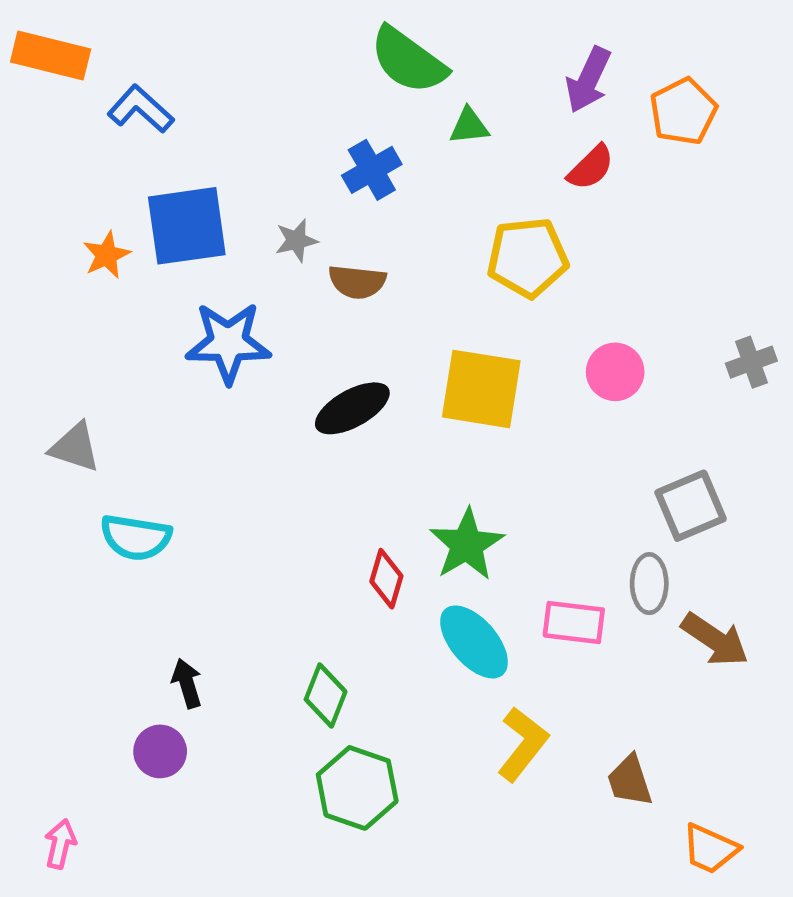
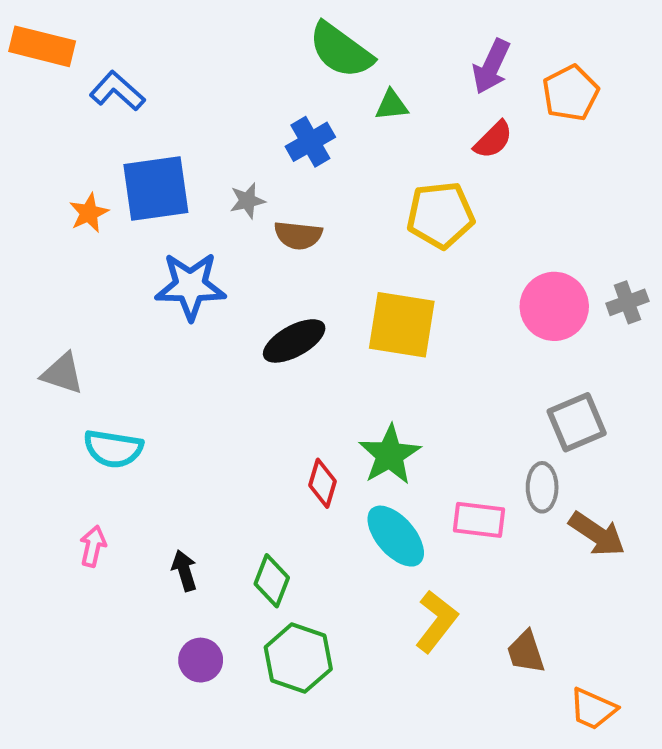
pink circle: (615, 372) -> (554, 306), moved, size x1.4
black arrow: (187, 683) -> (184, 571), moved
purple circle: (160, 751) -> (201, 660), moved
pink arrow: (60, 844) -> (93, 546), moved

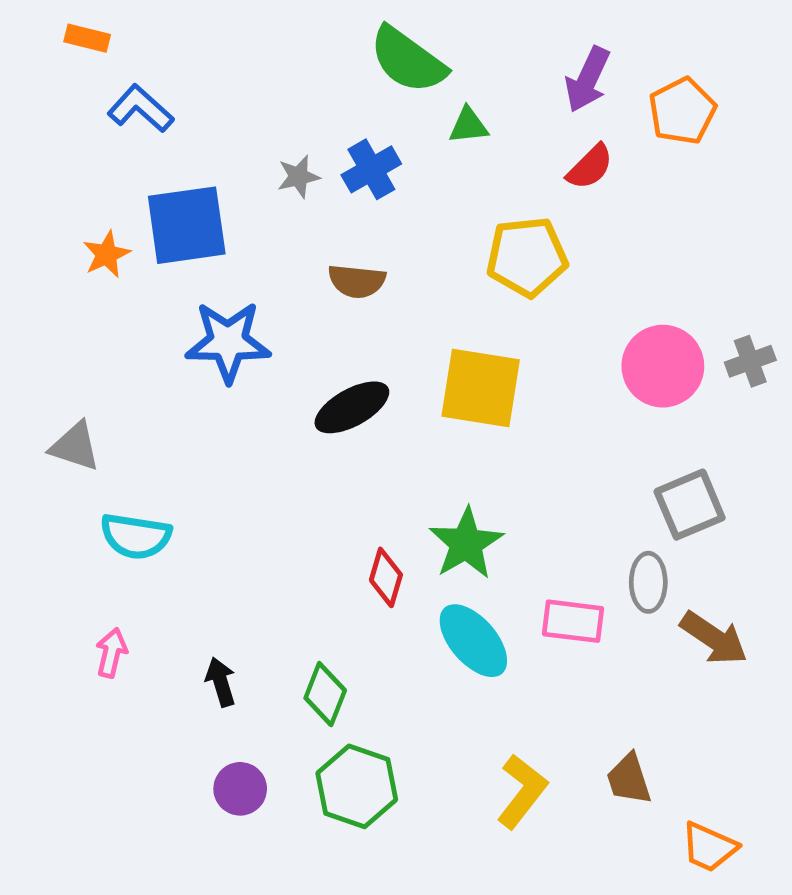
orange rectangle: (42, 46) -> (87, 38), moved, size x0.6
gray star: (247, 201) -> (298, 177), moved
yellow L-shape: (436, 621) -> (522, 791), moved

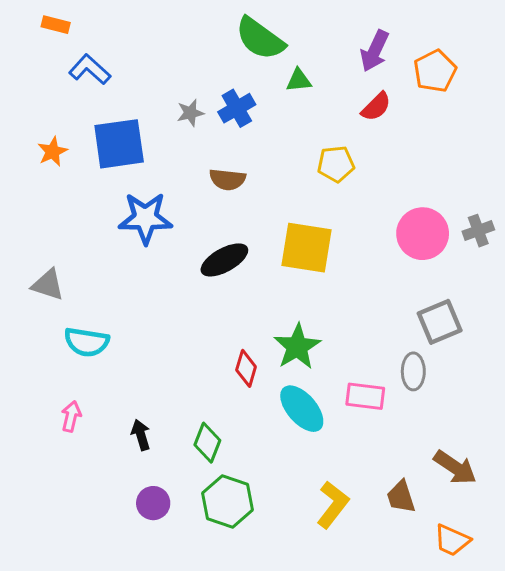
orange star: (107, 254) -> (53, 152), moved
yellow pentagon: (527, 257) -> (336, 164), size x0.7
brown arrow: (714, 638) -> (455, 467), moved

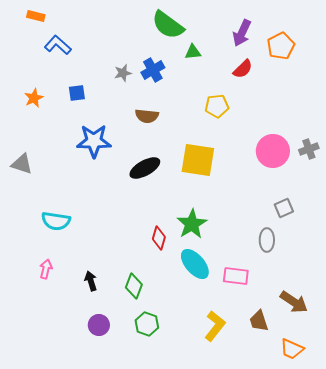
blue square: (119, 144) -> (77, 93), size x0.5
gray triangle: (48, 285) -> (22, 164), moved
gray square: (440, 322) -> (284, 208), size x0.7
pink rectangle: (365, 396) -> (236, 276), moved
green hexagon: (227, 502) -> (147, 324), size x0.7

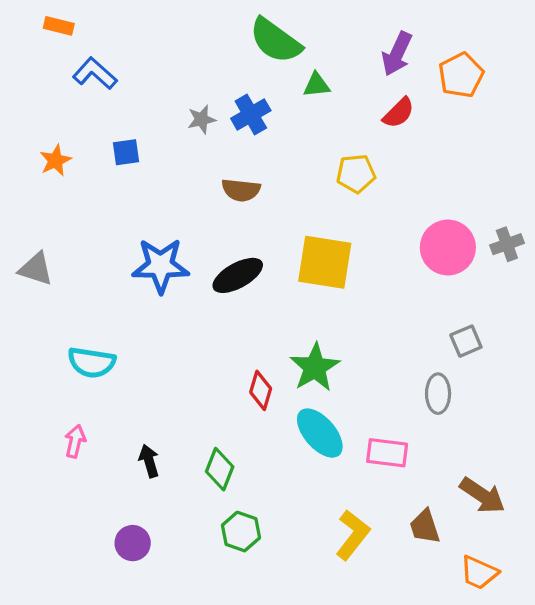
blue star: (94, 141) -> (161, 266), moved
purple circle: (99, 325) -> (133, 543), moved

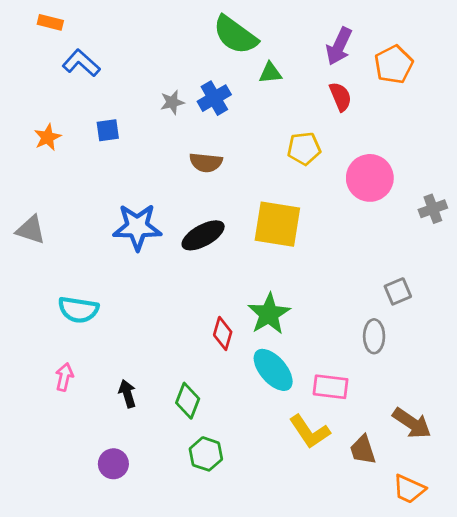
red semicircle: (399, 113) -> (340, 97), turned -68
pink circle: (448, 247) -> (370, 178), moved
yellow L-shape: (353, 535) -> (310, 432), moved, turned 108

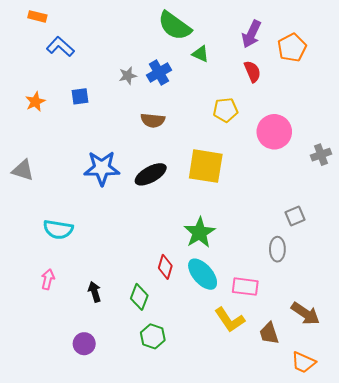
green triangle: (270, 73) -> (201, 54), turned 30
red diamond: (223, 333) -> (165, 267), moved

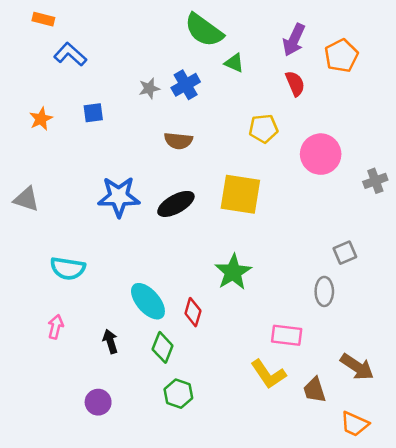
cyan ellipse: (203, 274) -> (148, 301), moved

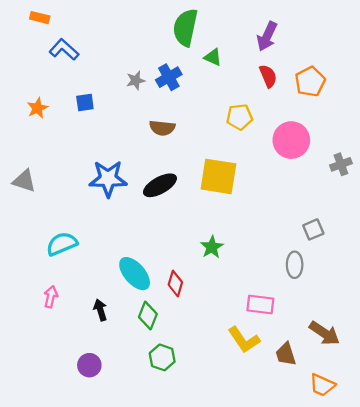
green semicircle: (204, 30) -> (185, 27), turned 66
orange pentagon: (341, 56) -> (310, 82), moved
cyan semicircle: (68, 268) -> (62, 244), turned 148
green star: (233, 272) -> (212, 247), size x0.7

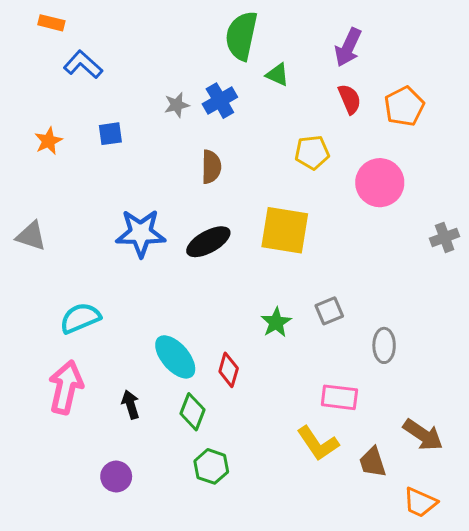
brown semicircle: (162, 128) -> (211, 167), turned -95
gray cross: (341, 164) -> (445, 237), moved
gray square: (313, 229) -> (329, 311), moved
pink arrow: (51, 297) -> (66, 387), size x1.8

